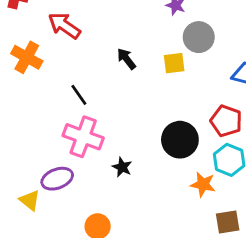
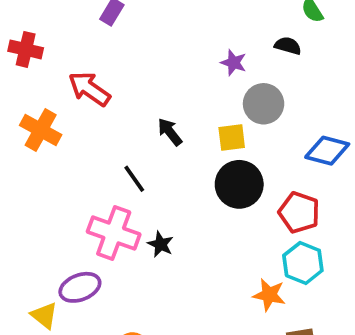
black line: (79, 95) -> (134, 179), moved
black circle: (180, 140) -> (239, 184), moved
black star: (122, 167) -> (161, 244), moved

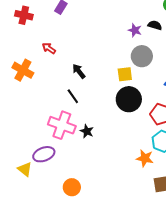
red cross: (26, 49) -> (24, 15), moved
purple star: (234, 63) -> (135, 30), moved
red arrow: (89, 89) -> (49, 48), size x0.6
black arrow: (170, 132) -> (79, 71), moved

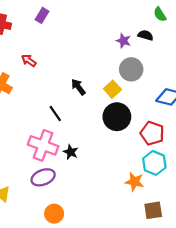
black arrow: (79, 71) -> (78, 87), moved
yellow square: (125, 74) -> (112, 89), turned -35
purple ellipse: (44, 154) -> (43, 177), moved

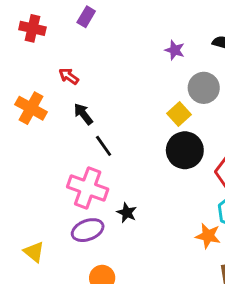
purple star: (123, 41) -> (175, 50), moved
black arrow: (78, 87) -> (83, 114), moved
black star: (71, 152) -> (127, 213), moved

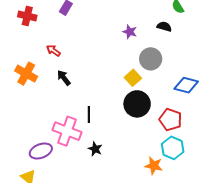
black line: (104, 146) -> (89, 114), moved, turned 35
purple ellipse: (88, 230) -> (41, 151), moved

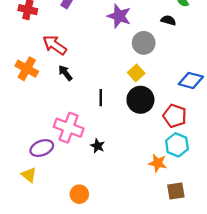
purple star: (130, 32) -> (119, 16), moved, size x1.6
red arrow: (53, 51) -> (55, 45), size x1.6
gray circle: (151, 59) -> (144, 43), moved
black line: (89, 114) -> (101, 98), moved

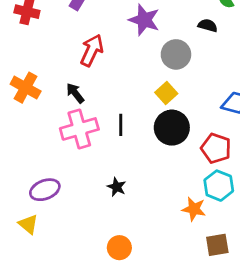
red arrow: (55, 45) -> (92, 50), moved, turned 80
pink cross: (69, 128) -> (79, 129), moved, turned -36
orange circle: (79, 194) -> (119, 248), moved

